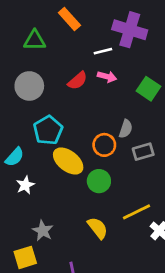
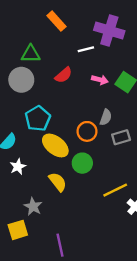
green triangle: (35, 40) -> (31, 54), moved
pink arrow: (107, 77) -> (100, 80), moved
yellow semicircle: (98, 228) -> (58, 182), moved

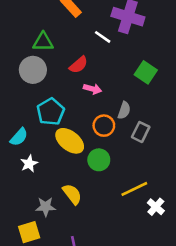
white line: (86, 49) -> (103, 37), turned 49
pink arrow: (100, 80) -> (92, 89), moved
gray rectangle: (121, 137) -> (141, 132), turned -48
yellow semicircle: (58, 182) -> (72, 194), moved
gray star: (33, 206) -> (46, 207), turned -30

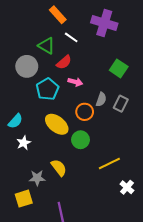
white line: (103, 37) -> (71, 37), moved
green triangle: (43, 42) -> (46, 46), moved, turned 30
cyan pentagon: (51, 112) -> (47, 89), moved
gray rectangle: (141, 132) -> (121, 104), moved
white cross: (156, 207) -> (127, 187), moved

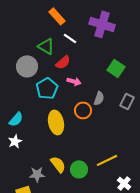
gray rectangle: (121, 104) -> (127, 101), moved
yellow ellipse: (57, 124) -> (56, 122), turned 40
green circle: (80, 140) -> (79, 169), moved
white star: (24, 143) -> (15, 141), moved

